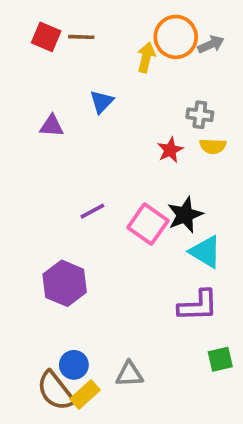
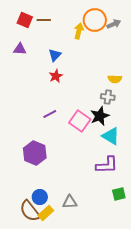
gray cross: (200, 115) -> (108, 97), moved
purple triangle: (52, 126) -> (20, 49), moved
red star: (170, 150) -> (56, 76), moved

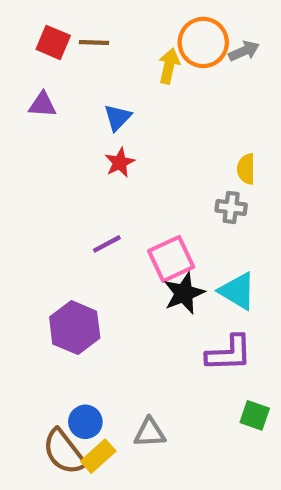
yellow semicircle: (115, 79) -> (246, 169), turned 88
black star: (100, 116) -> (184, 293), moved
pink square: (80, 121) -> (171, 259), turned 30
green square: (119, 194) -> (255, 415), turned 32

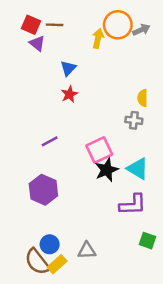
purple triangle: (43, 105) -> (37, 43), moved, turned 35
purple line: (107, 244) -> (50, 141), moved

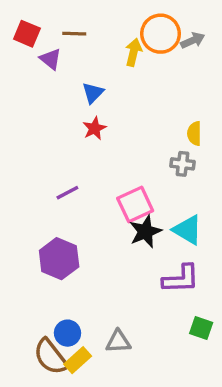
red square: (31, 25) -> (27, 34), moved

